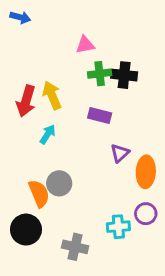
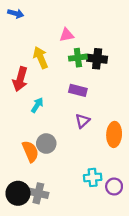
yellow arrow: (52, 95) -> (41, 58), moved
purple triangle: (120, 153) -> (82, 121), moved
purple circle: (146, 214) -> (114, 186), moved
black circle: (26, 230) -> (18, 193), moved
gray cross: (75, 247) -> (38, 193), moved

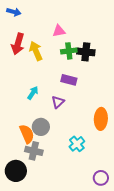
red arrow: (20, 79) -> (18, 44), moved
purple triangle: (82, 121) -> (58, 102), moved
cyan cross: (93, 177) -> (77, 144), moved, turned -35
purple circle: (114, 186) -> (101, 178), moved
gray cross: (38, 193) -> (34, 151), moved

